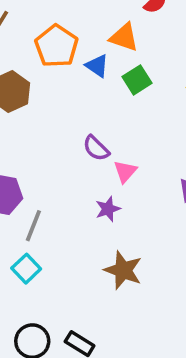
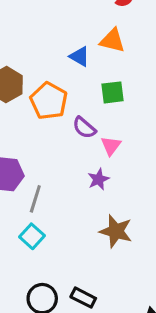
orange triangle: (124, 37) -> (112, 40), moved
orange pentagon: (56, 46) -> (49, 101), moved
green square: (137, 80) -> (113, 92), moved, turned 30

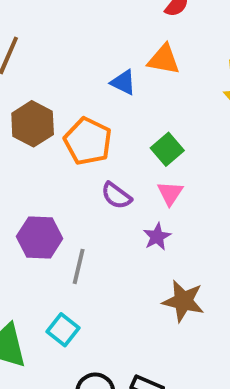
green square: (113, 92) -> (167, 149), moved, turned -30
purple semicircle: (84, 128) -> (116, 196), moved
cyan square: (32, 236) -> (63, 330), moved

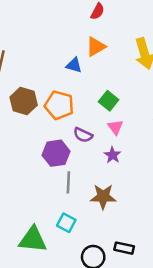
orange triangle: (164, 60) -> (96, 47), turned -30
purple hexagon: (40, 238) -> (56, 153), moved
brown star: (183, 301) -> (103, 197), moved

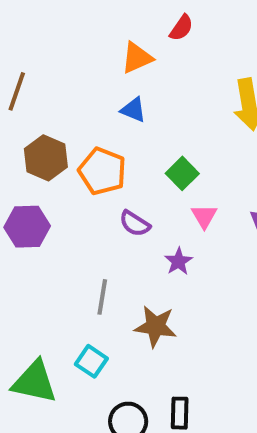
orange triangle: (96, 47) -> (137, 58), moved
pink triangle: (115, 127) -> (204, 216), moved
purple hexagon: (56, 153) -> (27, 227), moved
black rectangle: (124, 248) -> (180, 413), turned 72

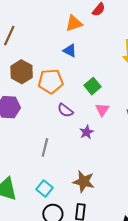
orange pentagon: (102, 171) -> (51, 81), turned -30
brown star: (156, 326) -> (84, 182), moved
cyan square: (91, 361) -> (44, 188), moved

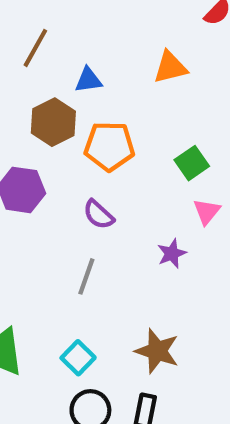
orange triangle: (74, 23) -> (170, 67), moved
blue triangle: (70, 50) -> (88, 80), moved, turned -40
purple semicircle: (65, 110) -> (99, 215), moved

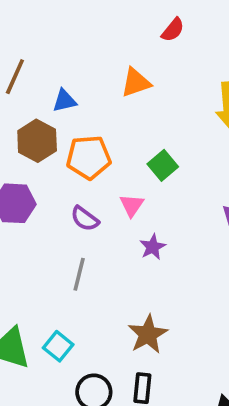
pink triangle: (207, 212) -> (132, 205), moved
brown star: (157, 351) -> (148, 334), turned 30
cyan square: (78, 358) -> (58, 346), moved

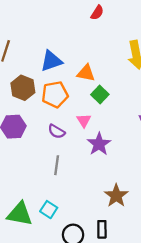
orange triangle: (136, 83) -> (86, 73), moved, turned 36
blue triangle: (64, 101) -> (51, 61), moved, size x1.5
purple star: (153, 247) -> (99, 144), size x1.5
brown star: (148, 334) -> (116, 196), moved

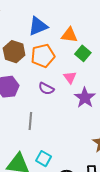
gray line: (57, 165) -> (30, 121), moved

